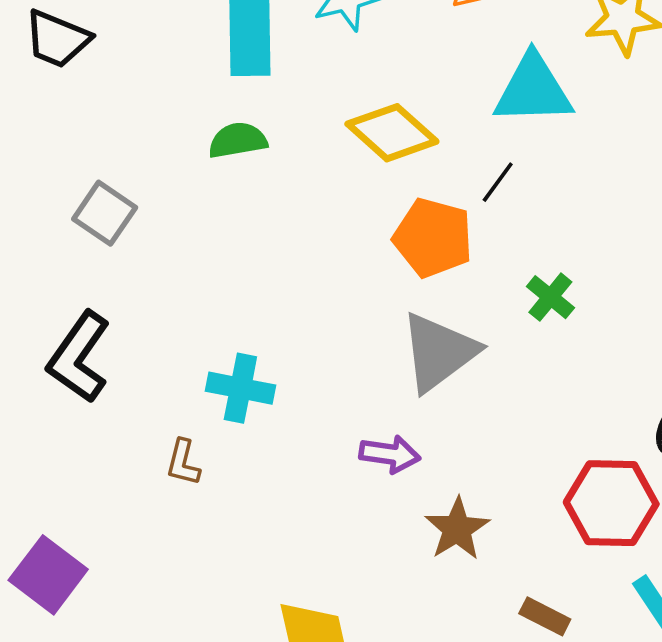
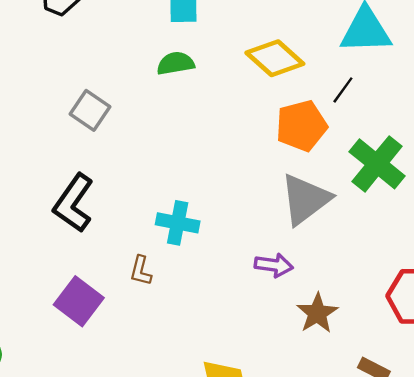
orange pentagon: (433, 238) -> (301, 126), turned -30
green cross: (550, 297) -> (377, 164), size x1.8
purple square: (48, 575) -> (79, 301), moved

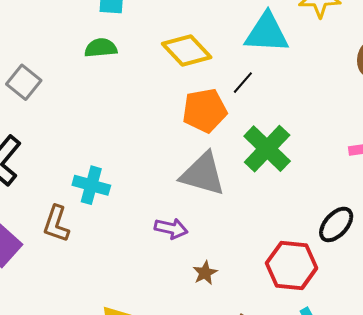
gray triangle: (305, 199) -> (203, 174), turned 48
brown L-shape: (141, 271) -> (56, 224), size x1.4
brown star: (317, 313) -> (205, 273), size x0.7

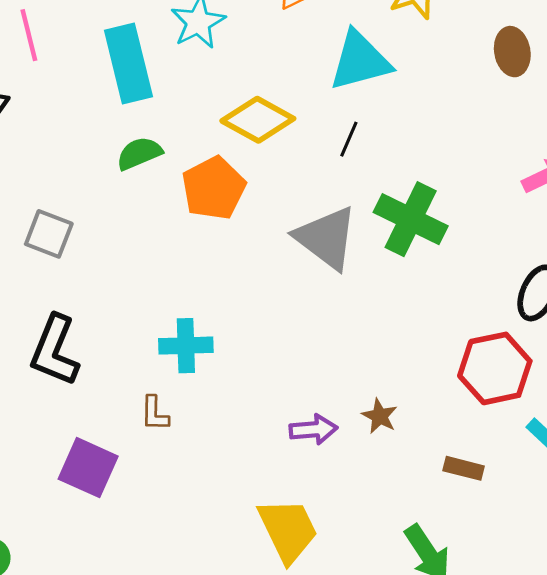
orange pentagon: (205, 110) -> (214, 188), moved
gray triangle: (203, 174) -> (326, 238), moved, turned 39
brown L-shape: (56, 224) -> (155, 414), size x0.7
purple arrow: (171, 228) -> (313, 430), moved

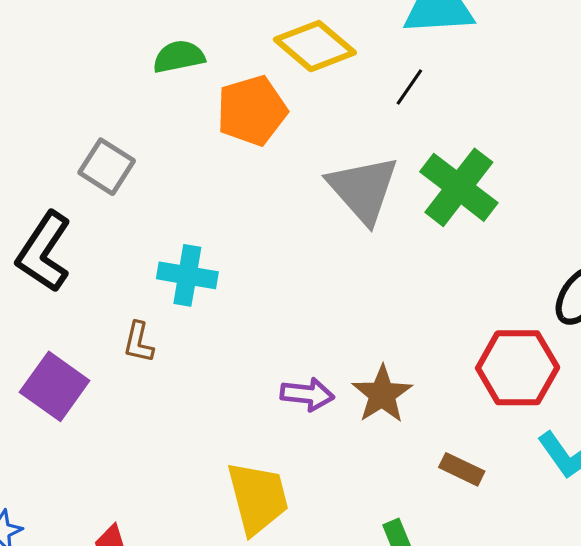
gray square: (49, 234) -> (107, 167), moved
brown star: (380, 416) -> (382, 394), size x1.5

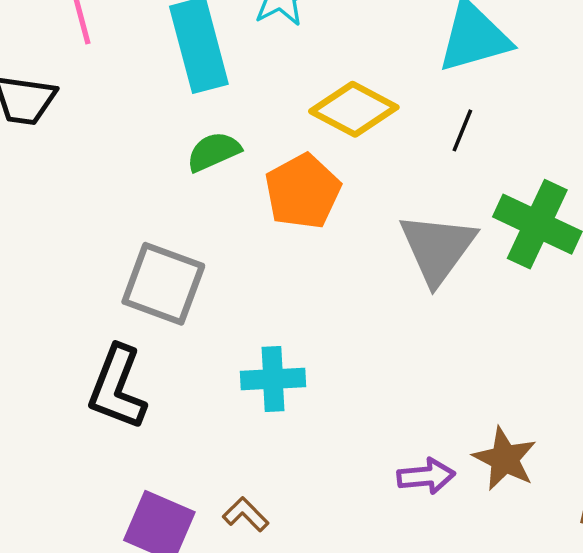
gray square: (107, 167) -> (163, 284), size x1.4
gray triangle: (363, 189) -> (438, 248), turned 30
brown L-shape: (139, 342) -> (246, 514), moved, turned 135

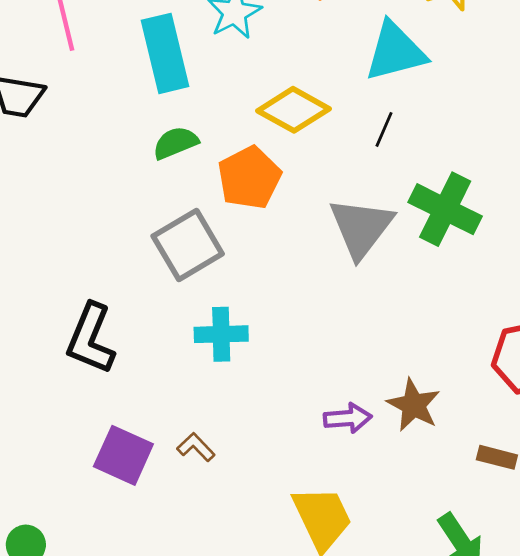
gray square: (163, 284) -> (188, 245), moved, turned 38

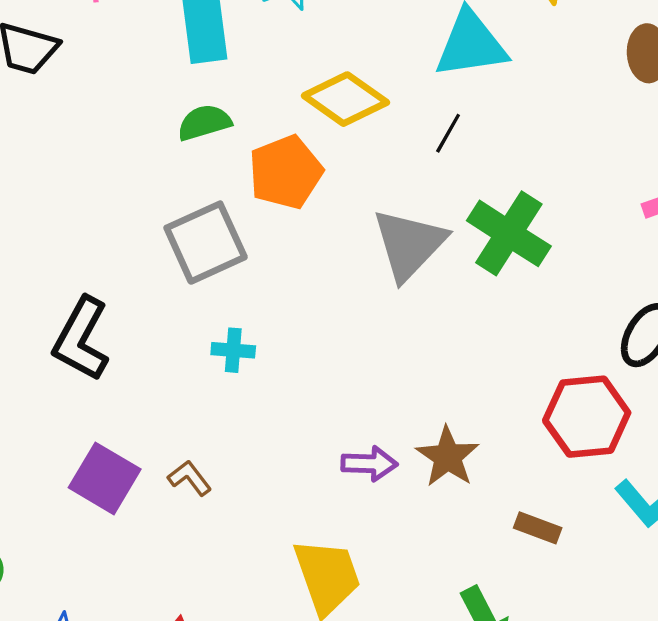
cyan cross: (221, 334) -> (233, 350), size x0.7

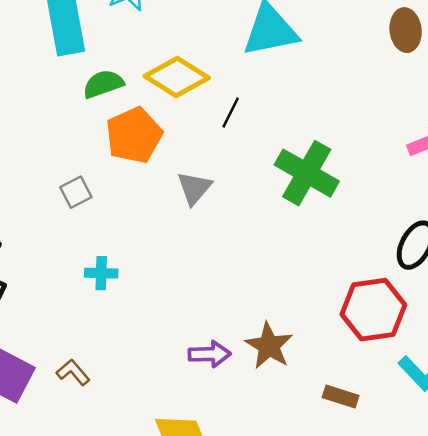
green semicircle: (204, 123) -> (103, 84), moved
black line: (448, 133) -> (231, 112), moved
gray square: (206, 243) -> (76, 192), size x0.5
gray triangle: (409, 244) -> (194, 188), moved, size x0.6

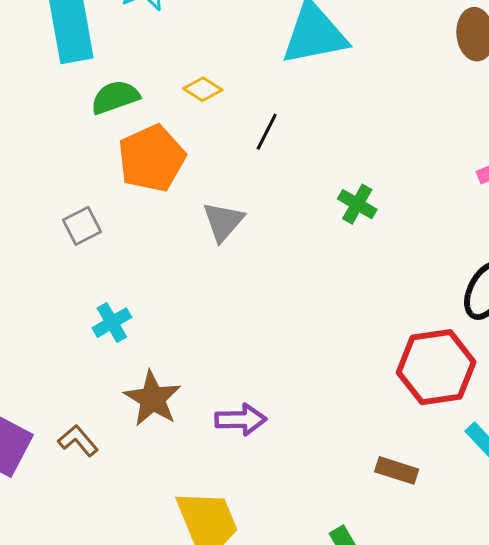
yellow diamond: (177, 77) -> (203, 89), size x0.5
green cross: (307, 173) -> (357, 204), size x0.5
cyan cross: (101, 273) -> (112, 323), turned -32
brown star: (269, 346) -> (152, 399), moved

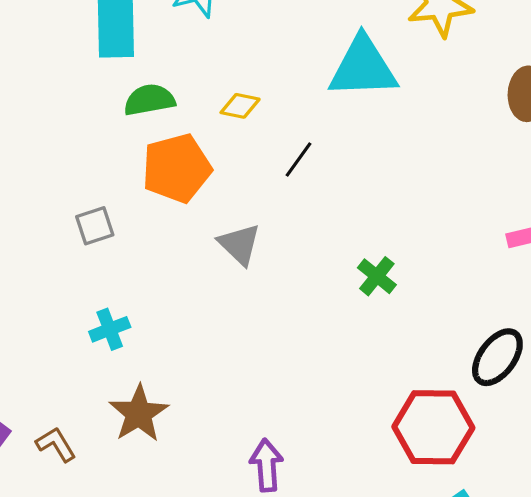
yellow diamond: (203, 89) -> (240, 106), turned -30
green cross: (357, 204) -> (377, 276), moved
gray triangle: (223, 222) -> (239, 244), turned -36
purple arrow: (241, 420) -> (267, 465), moved, turned -102

